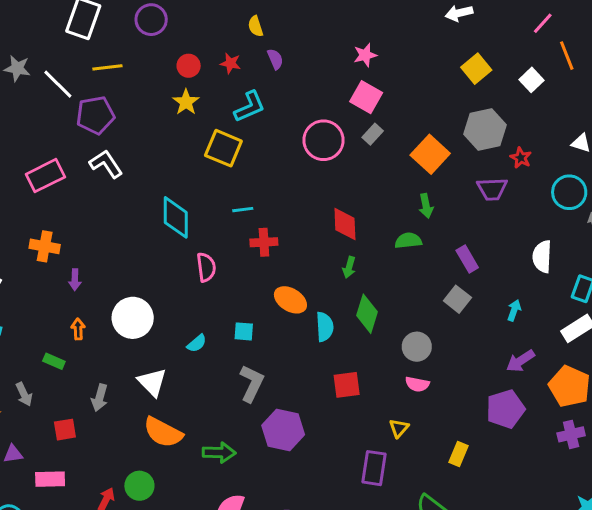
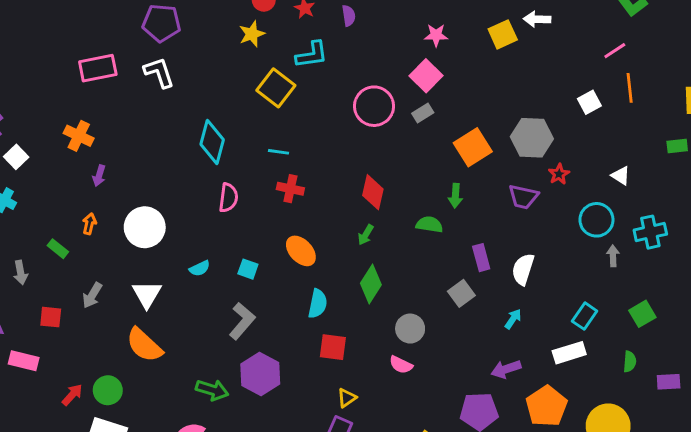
yellow square: (476, 69) -> (503, 34), moved
white semicircle: (542, 257) -> (523, 269), moved
cyan semicircle: (325, 327) -> (318, 304), moved
yellow triangle: (399, 428) -> (347, 398), moved
green arrow: (219, 453) -> (212, 390), moved

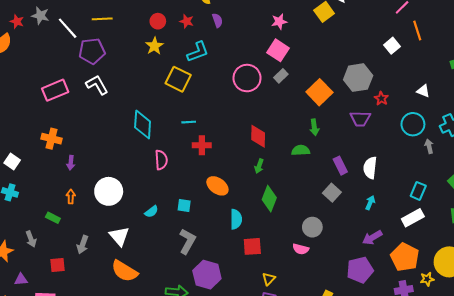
gray circle: (410, 329) -> (312, 227), moved

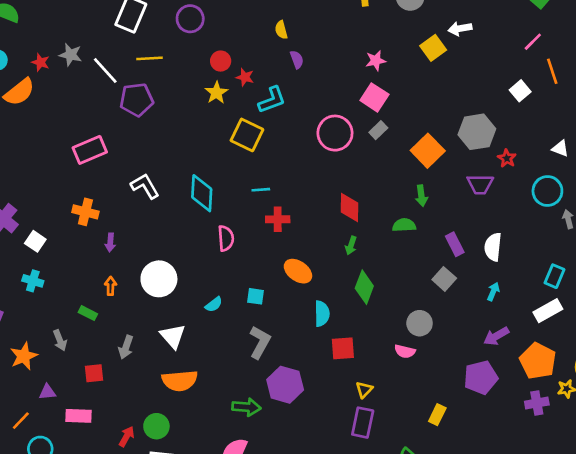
red star: (187, 21) -> (245, 77), moved
white L-shape: (97, 85) -> (145, 186), moved
orange semicircle: (125, 271) -> (180, 381), turned -36

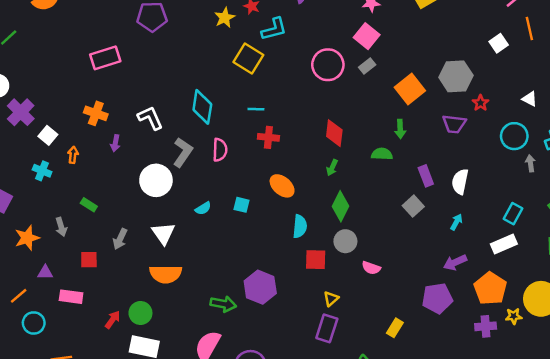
white L-shape: (145, 186) -> (150, 118), moved
orange arrow: (111, 286) -> (73, 155), moved
gray circle: (420, 323) -> (345, 241), moved
gray L-shape: (260, 342) -> (183, 152), moved

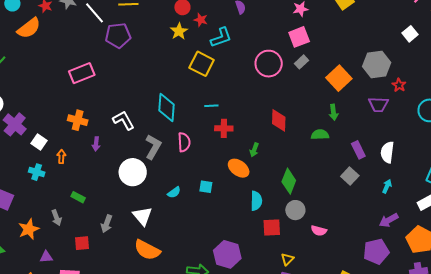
pink square: (367, 36) -> (299, 37), turned 35
green arrow: (332, 168) -> (254, 150), moved
orange semicircle: (166, 274) -> (147, 250), turned 32

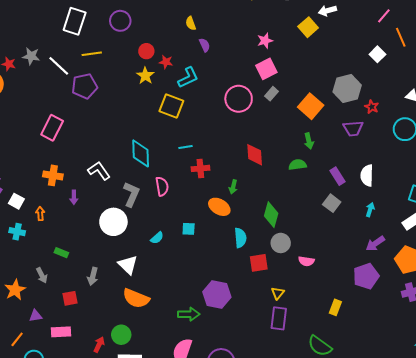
pink rectangle: (82, 73) -> (52, 128), turned -35

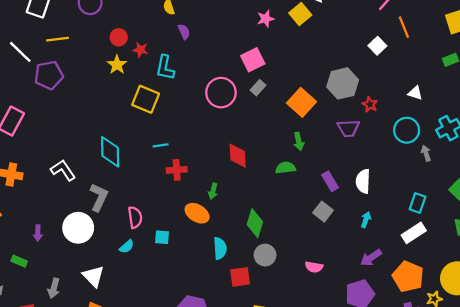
pink star: (265, 41) -> (266, 19), moved
cyan L-shape: (188, 78) -> (165, 68), turned 125
pink semicircle: (162, 186) -> (135, 217), moved
purple arrow: (74, 197) -> (38, 233), moved
pink semicircle: (306, 261) -> (314, 267), moved

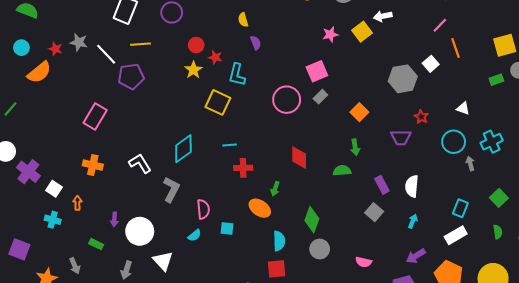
gray hexagon: (343, 83) -> (403, 79), moved
orange square: (301, 102) -> (359, 112), size x0.7
cyan diamond: (110, 152) -> (183, 149), turned 52
white circle: (78, 228) -> (140, 231), moved
red square: (240, 277) -> (277, 269), moved

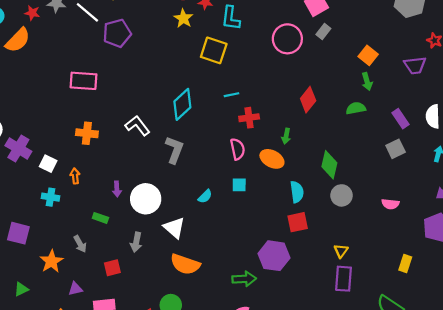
orange square: (359, 112) -> (368, 55), moved
pink rectangle: (95, 117) -> (83, 81), turned 70
red diamond: (299, 158) -> (308, 100), turned 45
pink semicircle: (203, 209) -> (238, 149), moved
gray square: (374, 212) -> (396, 149), turned 30

